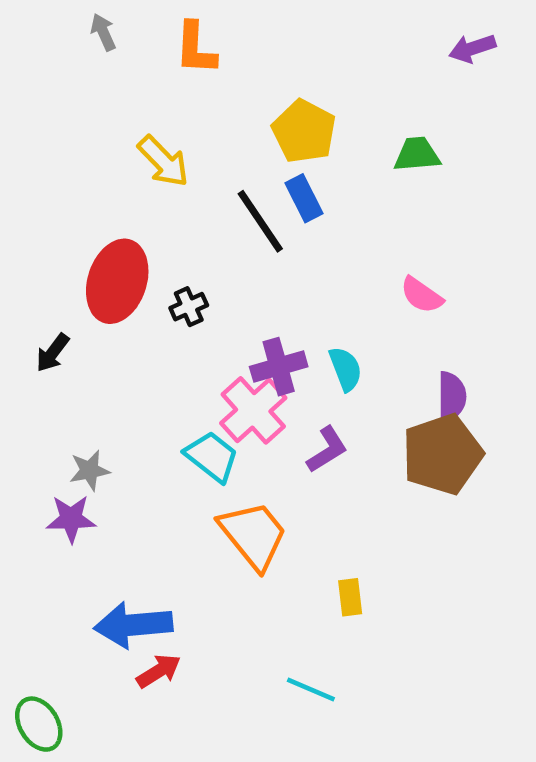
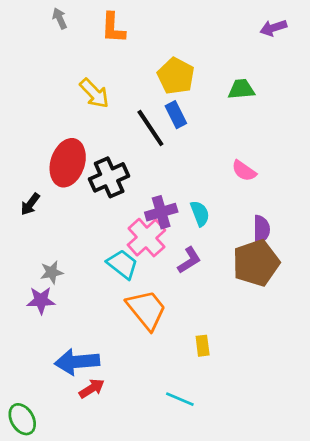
black cross: (189, 307) -> (109, 177), size x1.8

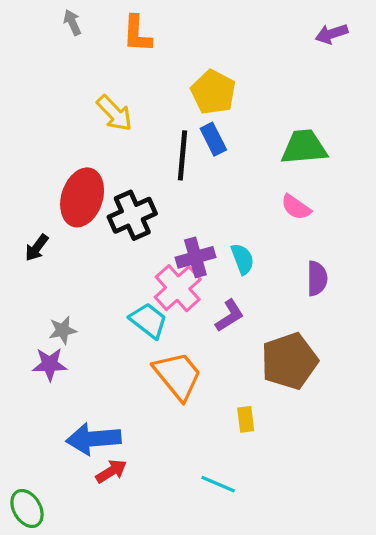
green trapezoid: (241, 89) -> (304, 147), moved, size x1.4
black line: (150, 128) -> (183, 155), turned 39
brown pentagon: (256, 263) -> (289, 361), moved

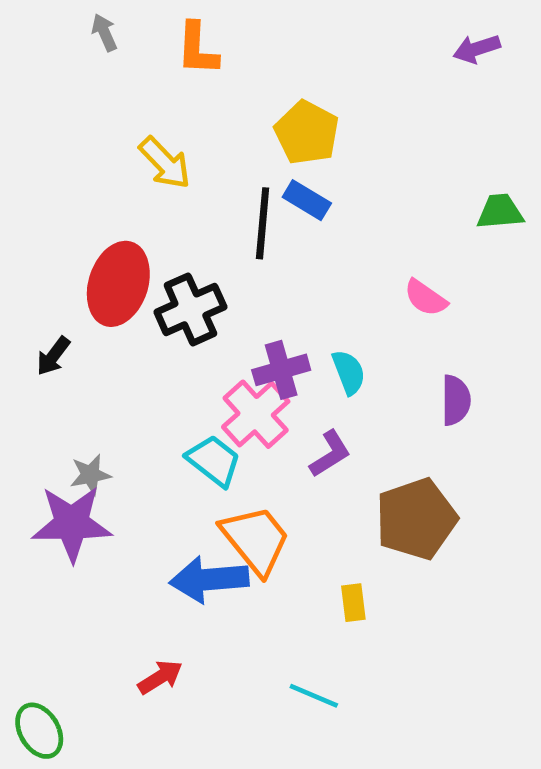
blue rectangle: (213, 139) -> (307, 200), turned -32
green trapezoid: (304, 147) -> (500, 212), moved, size x0.7
purple star: (50, 364) -> (72, 524), size x1.6
blue arrow: (93, 439) -> (209, 579), moved

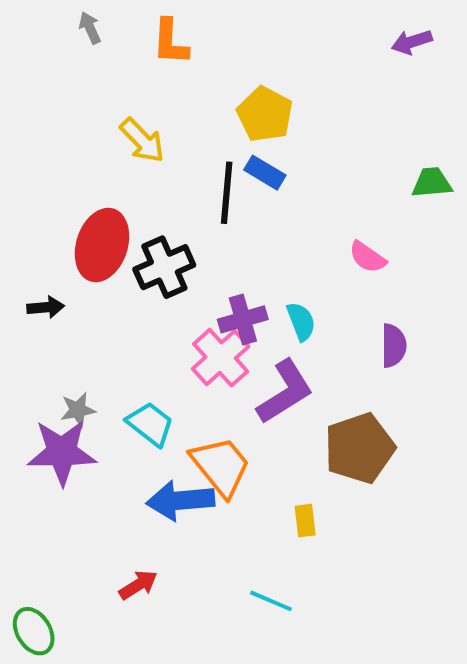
black arrow: (53, 356) -> (46, 307), turned -132
purple L-shape: (330, 454) -> (285, 392), size x1.6
cyan trapezoid: (214, 461) -> (150, 424), moved

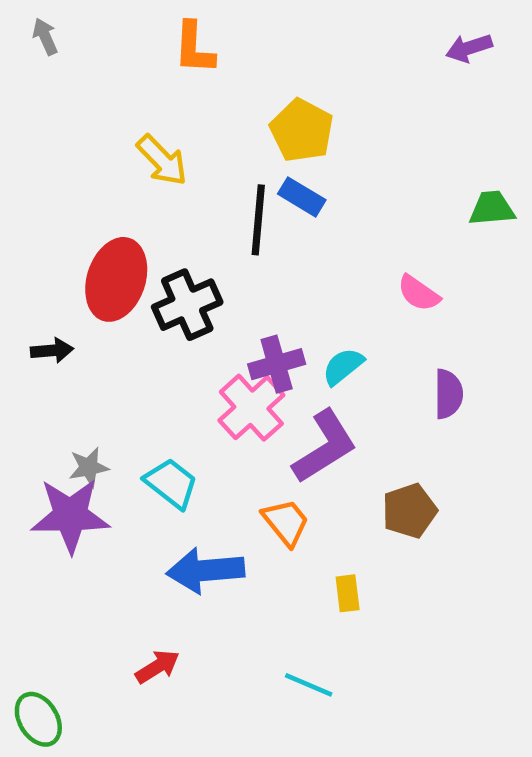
gray arrow: (90, 28) -> (45, 37), moved
cyan semicircle: (301, 321) -> (343, 366), turned -108
brown pentagon: (359, 448) -> (409, 511), size x0.7
orange trapezoid: (221, 466) -> (286, 522), moved, size x0.7

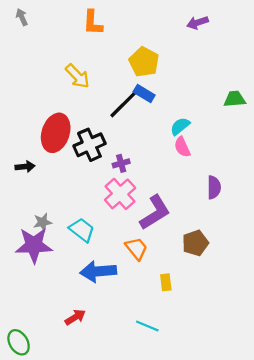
purple arrow: (469, 48) -> (198, 23), moved
black line: (258, 220) -> (123, 104), turned 40
pink semicircle: (419, 293) -> (182, 147), moved, turned 30
purple cross: (277, 364) -> (121, 163), moved, size x0.7
cyan semicircle: (343, 366) -> (180, 126), moved

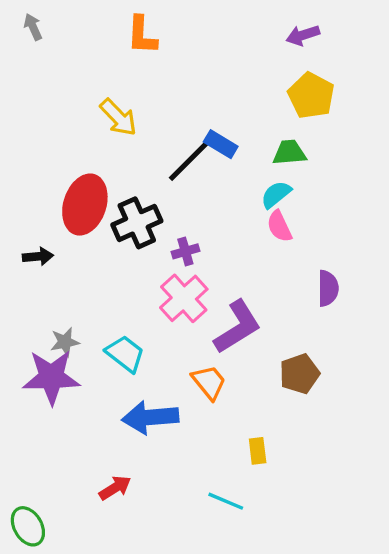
yellow pentagon: (144, 62) -> (311, 96), moved
green trapezoid: (235, 99) -> (289, 153), moved
yellow rectangle: (166, 282) -> (258, 451), moved

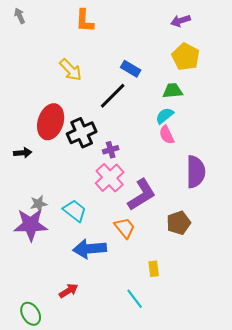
blue rectangle: (221, 144) -> (131, 69), moved
purple semicircle: (328, 288) -> (196, 172), size x1.5
cyan line: (226, 501) -> (135, 299), turned 30
green ellipse: (28, 526) -> (31, 314), moved

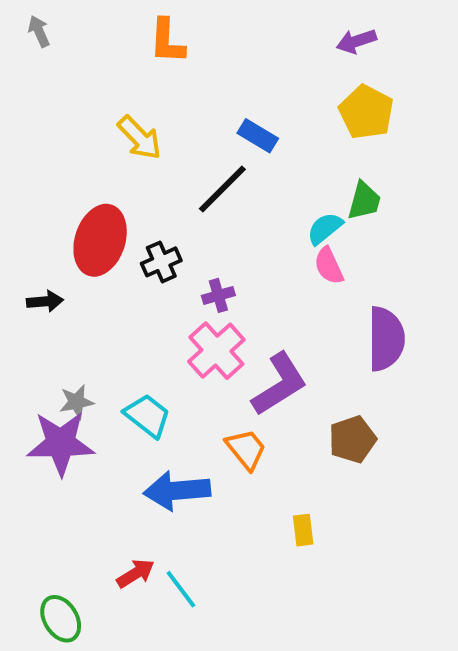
green trapezoid: (173, 91) -> (364, 201), moved, turned 110
black cross: (82, 133) -> (161, 262), size x0.7
cyan line: (135, 299) -> (181, 589), moved

